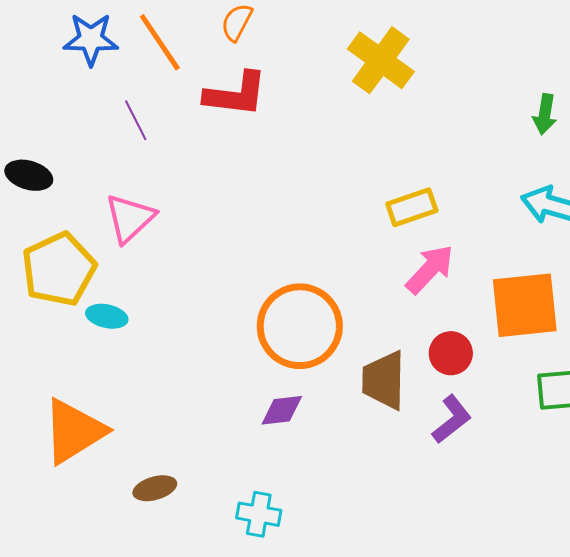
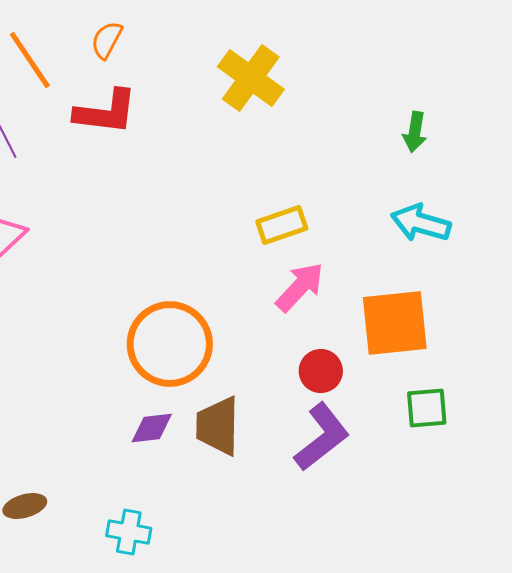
brown trapezoid: (384, 380) -> (218, 426), moved
purple L-shape: (452, 419) -> (322, 437), size x1.4

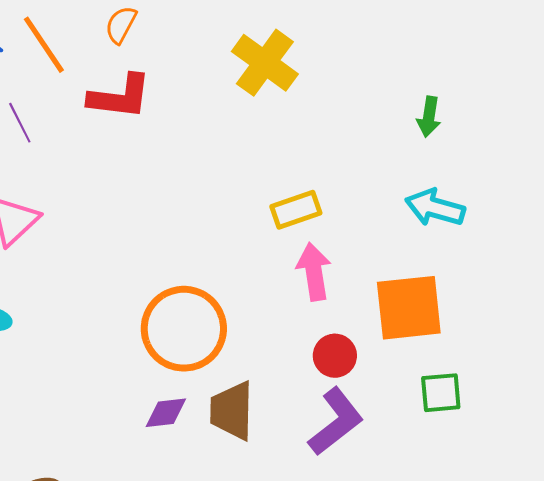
pink arrow: (300, 287) -> (314, 272), turned -52

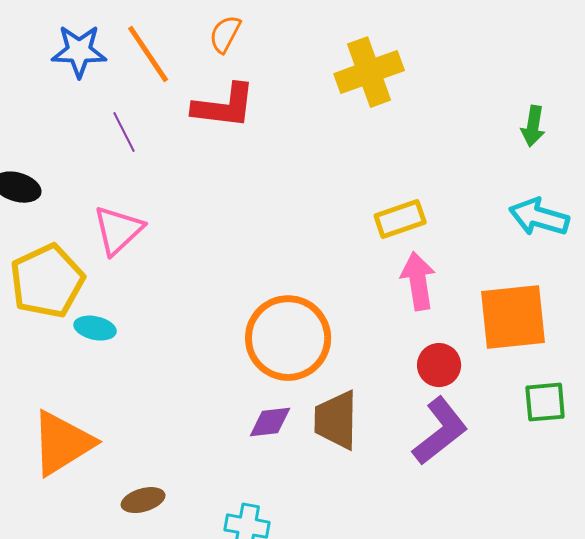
yellow cross: (265, 63) -> (369, 72), turned 34

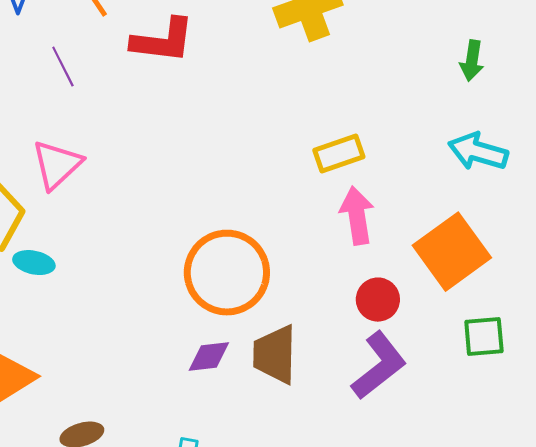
orange square: (513, 317) -> (452, 252), turned -30

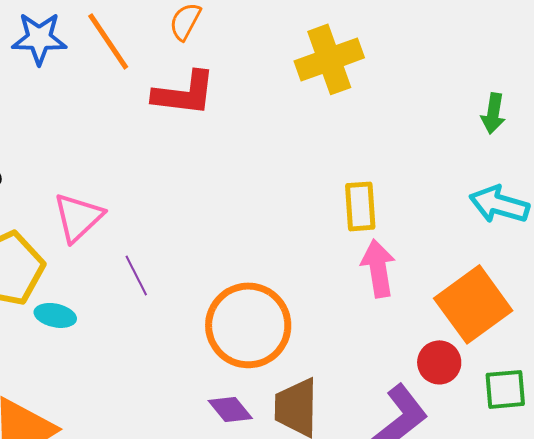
purple line: (63, 67) -> (136, 275), moved
yellow rectangle: (339, 154) -> (360, 206), turned -75
red circle: (378, 300) -> (439, 362), moved
purple diamond: (209, 357) -> (230, 409), turned 57

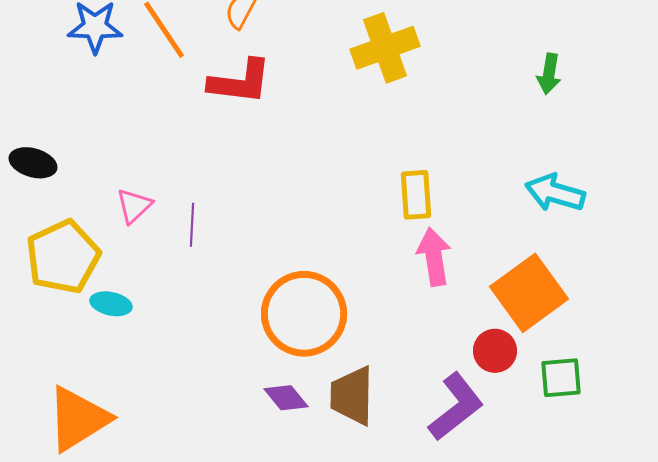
green arrow: (493, 113) -> (549, 74), moved
pink triangle: (78, 217) -> (134, 206), size x0.7
purple line: (136, 275) -> (192, 225), moved, turned 30

